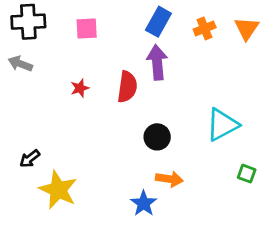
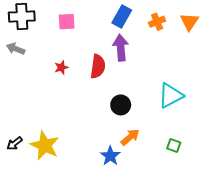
black arrow: (30, 159) -> (15, 143), moved
green square: (247, 174) -> (174, 145), moved
orange arrow: (169, 179) -> (130, 137), turned -48

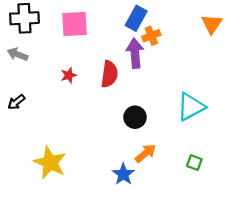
pink square: (67, 22) -> (74, 24), size x1.4
orange cross: (157, 22) -> (151, 36), moved
black arrow: (15, 143) -> (16, 102), moved

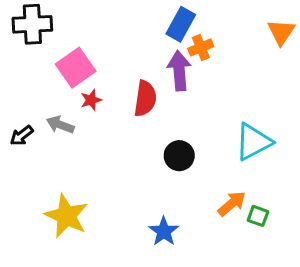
pink square: (74, 24) -> (76, 68), moved, turned -32
gray arrow: (17, 54) -> (60, 125), moved
orange arrow: (145, 153) -> (232, 204), moved

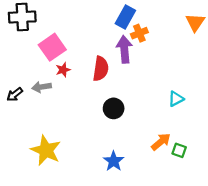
gray arrow: (60, 125) -> (42, 87), turned -30
cyan triangle: (253, 142) -> (176, 99), size x0.6
black circle: (179, 156) -> (114, 108), moved

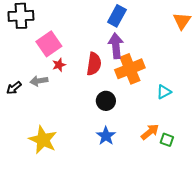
orange cross: (139, 33) -> (130, 69), moved, size x1.8
blue star: (114, 161) -> (106, 136), moved

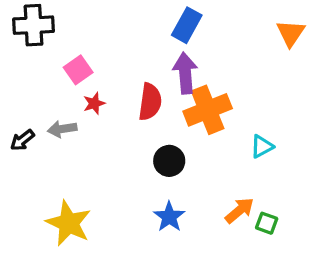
pink square: (49, 44) -> (78, 70), size x0.7

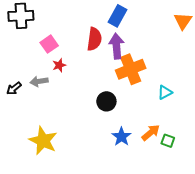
red semicircle: (150, 102) -> (94, 39), moved
blue star: (169, 217) -> (122, 137), moved

